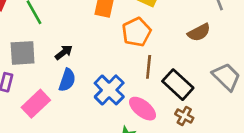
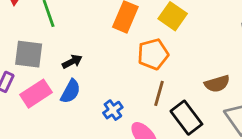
brown semicircle: (199, 32) -> (217, 84), moved
blue cross: (109, 90) -> (113, 110), size x0.6
pink rectangle: (36, 104) -> (36, 94), moved

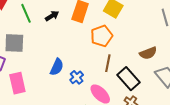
black arrow: (72, 62) -> (52, 16), moved
blue semicircle: (71, 91) -> (57, 67), moved
pink rectangle: (36, 94) -> (17, 83), moved, turned -65

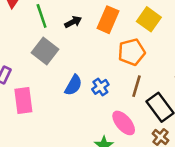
gray square: (14, 43) -> (45, 51), moved, turned 30
blue cross: (77, 77) -> (100, 87), moved

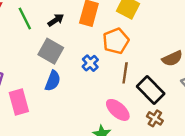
gray square: (45, 51) -> (51, 51), moved
blue semicircle: (73, 85) -> (53, 81), moved
blue cross: (100, 87) -> (90, 63), moved

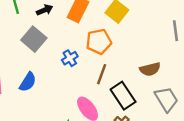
blue semicircle: (53, 81) -> (28, 82), moved

